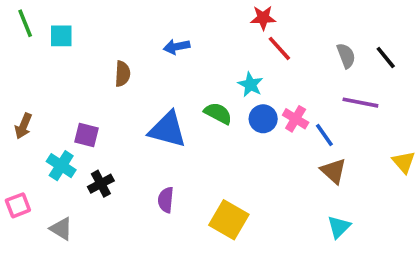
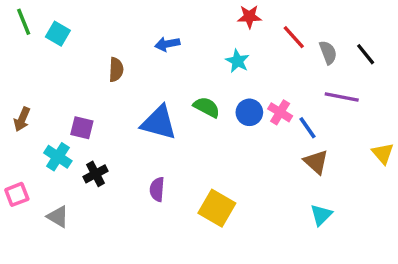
cyan square: (61, 36) -> (58, 34), turned 30
red line: (279, 48) -> (294, 37), moved
cyan star: (250, 85) -> (237, 61), moved

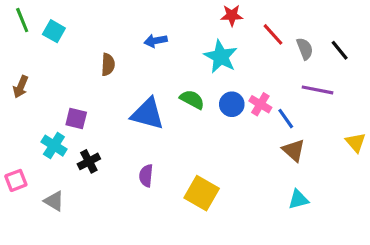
cyan star: (237, 61) -> (221, 57), size x1.5
brown arrow: (22, 119) -> (21, 87), moved
cyan triangle: (321, 215) -> (298, 199), turned 30

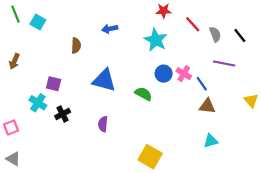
green semicircle: (192, 99) -> (143, 94), moved
brown triangle: (294, 150) -> (207, 106), turned -36
yellow square: (202, 193) -> (150, 157), moved
gray triangle: (54, 201) -> (13, 159), moved

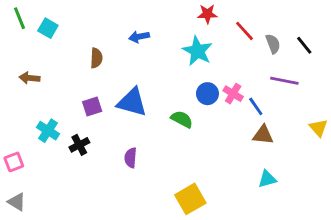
brown arrow: (14, 61) -> (29, 78), moved, turned 72
purple square: (54, 84) -> (92, 106), moved, turned -32
yellow square: (150, 157) -> (190, 199), turned 30

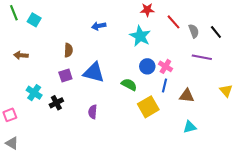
brown semicircle: (96, 58) -> (68, 50), moved
blue line: (256, 106) -> (164, 86), moved, turned 48
yellow square: (190, 199) -> (148, 107), moved

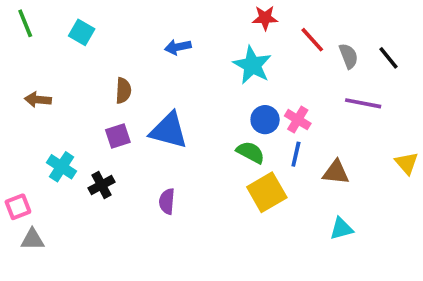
cyan square: (34, 20) -> (82, 32), moved
green semicircle: (129, 85) -> (250, 152), moved
gray triangle: (12, 143) -> (32, 240), moved, turned -32

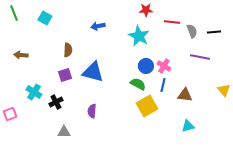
red line: (312, 40) -> (172, 22), turned -42
black line: (389, 58) -> (214, 32), turned -56
gray triangle: (32, 240) -> (64, 132), moved

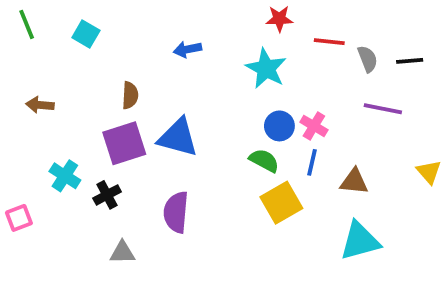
purple square: (65, 75) -> (124, 143), size x1.6
purple semicircle: (92, 111) -> (176, 212), size x1.5
cyan triangle: (188, 126) -> (360, 241), size x1.6

